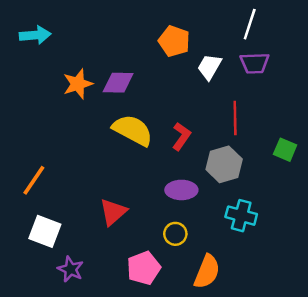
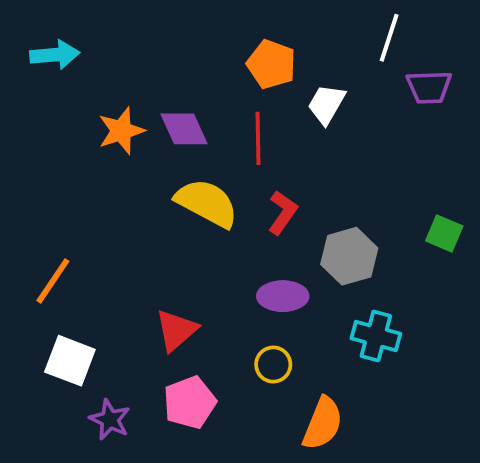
purple trapezoid: (255, 63) -> (429, 87), moved
purple diamond: (118, 83) -> (184, 129), turned 64
red line: (235, 118) -> (258, 138), moved
pink pentagon: (144, 268) -> (190, 402), moved

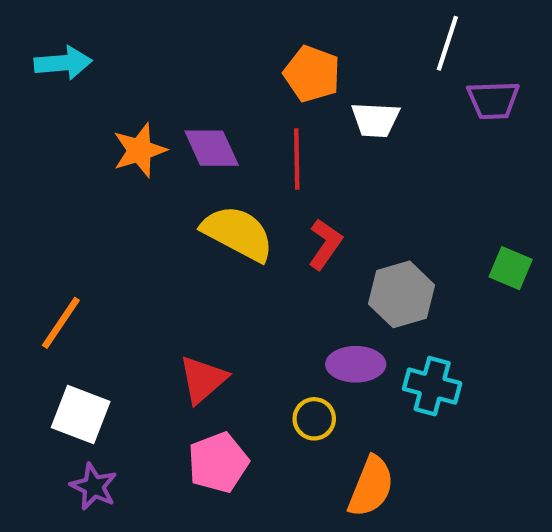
white trapezoid: (326, 104) -> (375, 120), turned -117
purple ellipse: (283, 296) -> (356, 364), moved
purple star: (110, 420) -> (94, 487), moved

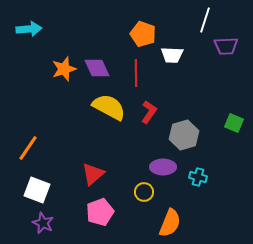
cyan cross: (432, 386) -> (198, 177), size x0.7

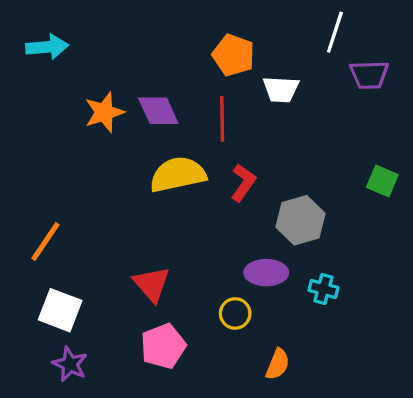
yellow semicircle: (109, 107) -> (178, 174), turned -40
green square: (234, 123) -> (382, 181), moved
red triangle: (93, 174) -> (152, 284), turned -30
orange semicircle: (170, 223) -> (278, 364), size x0.7

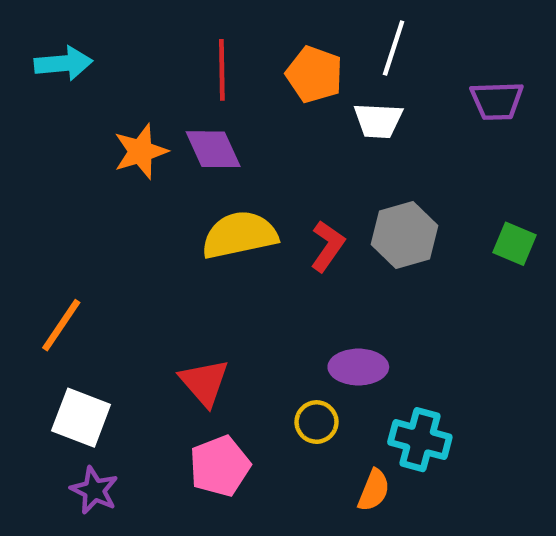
white line: (335, 32) -> (394, 48), moved
red line: (222, 119) -> (222, 70), moved
gray hexagon: (301, 220) -> (405, 235), moved
cyan cross: (323, 289) -> (420, 440), moved, size x1.5

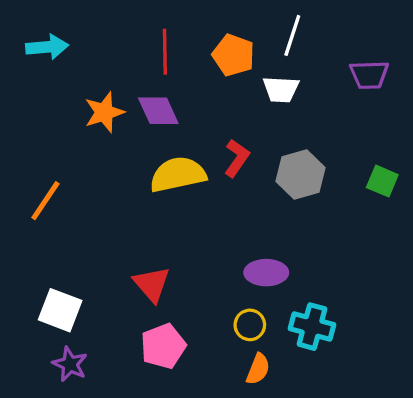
red L-shape: (328, 246) -> (237, 158), moved
orange line: (61, 325) -> (45, 201), moved
yellow circle: (317, 422) -> (250, 325), moved
orange semicircle: (374, 490) -> (258, 369), moved

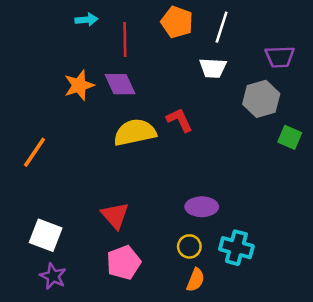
cyan arrow: (47, 47) -> (86, 20), moved, size x0.7
orange pentagon: (233, 55) -> (177, 22), moved
red L-shape: (237, 158) -> (179, 120), turned -60
gray hexagon: (301, 174) -> (261, 99), moved

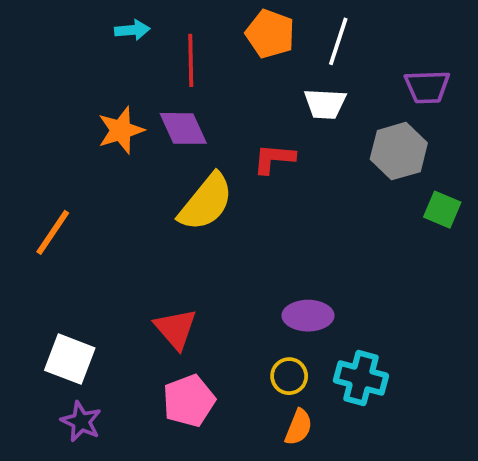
red L-shape: (179, 120) -> (274, 159), moved, turned -60
yellow semicircle: (135, 132) -> (206, 202), turned 141

